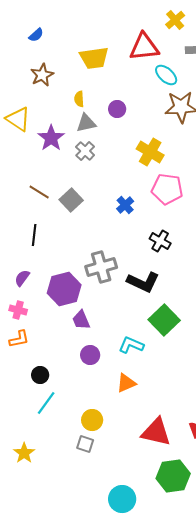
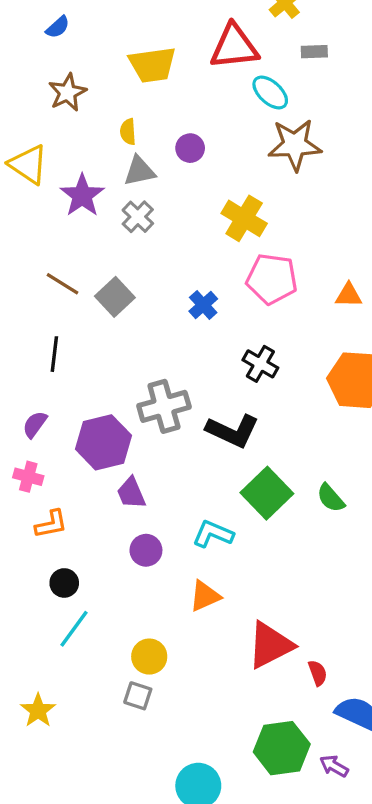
orange L-shape: (19, 339) -> (51, 524), moved
red triangle: (156, 432) -> (270, 645), moved, turned -40

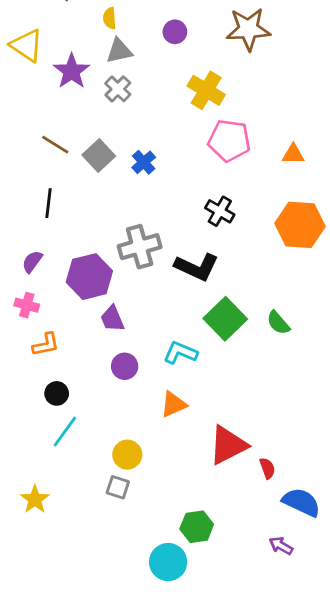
purple circle: (190, 148) -> (175, 32), moved
blue cross: (203, 305) -> (144, 162), moved
green hexagon: (282, 748) -> (197, 527), moved, size x0.7

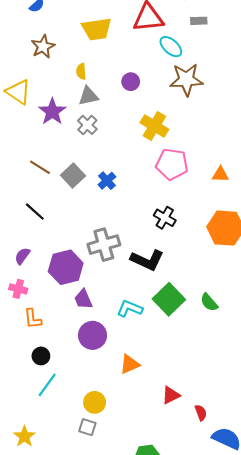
black line: (48, 203) -> (35, 212), turned -55
orange L-shape: (46, 345) -> (33, 319), turned 95
cyan L-shape: (180, 353) -> (130, 309), moved
purple circle: (125, 366) -> (93, 335), size x1.4
red triangle: (228, 445) -> (171, 395), size x0.6

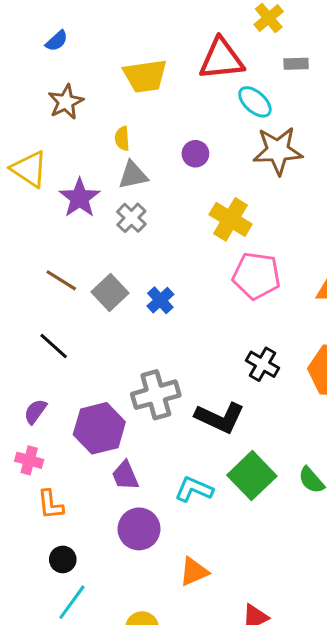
black cross: (165, 218) -> (263, 364), moved

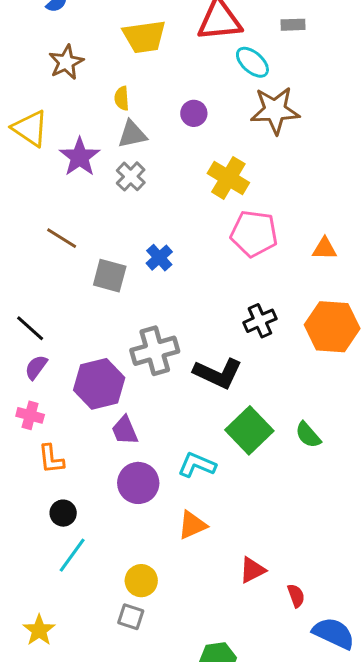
gray square: (110, 293) -> (110, 276), moved, turned -32
black line: (54, 346) -> (30, 328), moved
black cross: (263, 364) -> (260, 321), turned 36
cyan L-shape: (194, 489) -> (197, 465), moved

